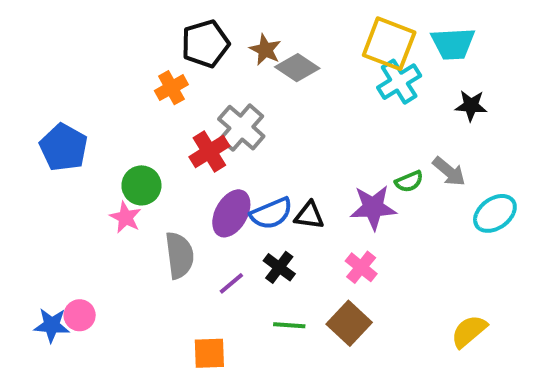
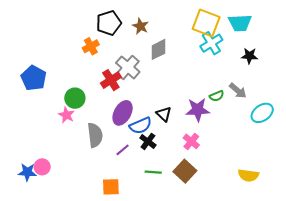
gray diamond: (297, 68) -> (158, 49), moved, turned -60
blue semicircle: (271, 213) -> (141, 126), moved
black triangle: (309, 215) -> (164, 114), turned 35
yellow semicircle: (469, 331) -> (248, 175), turned -132

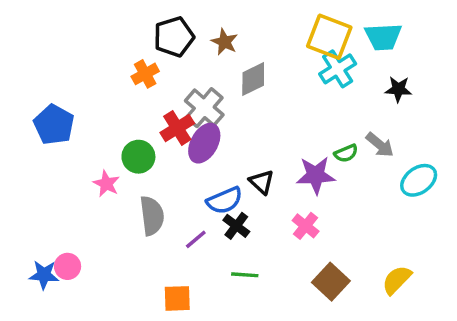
green circle: (75, 98) -> (138, 157), moved
purple ellipse: (123, 113) -> (204, 143), moved
brown square: (185, 171) -> (331, 282), moved
yellow semicircle: (248, 175) -> (397, 280), turned 126

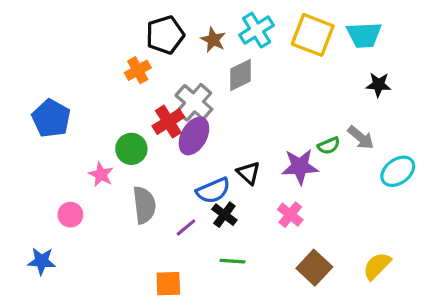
cyan cross: (338, 69) -> (257, 30), moved
pink circle: (68, 266) -> (70, 215), moved

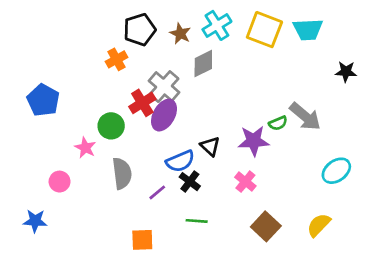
black star: (378, 85) -> (346, 72), moved
gray arrow: (361, 138) -> (305, 116), size x1.4
cyan ellipse: (398, 171) -> (336, 171), moved

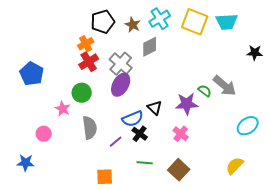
red cross: (142, 103) -> (89, 62), moved
green semicircle: (278, 123) -> (205, 91), turned -120
brown square: (266, 226) -> (179, 170), moved

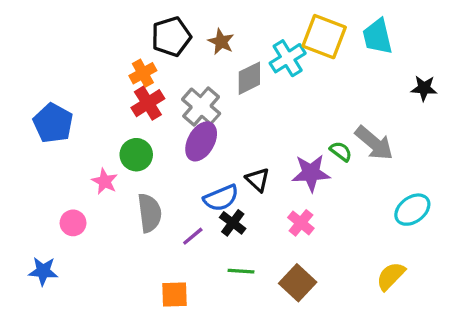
cyan cross: (160, 19) -> (288, 58), moved
cyan trapezoid: (227, 22) -> (377, 37), turned 80

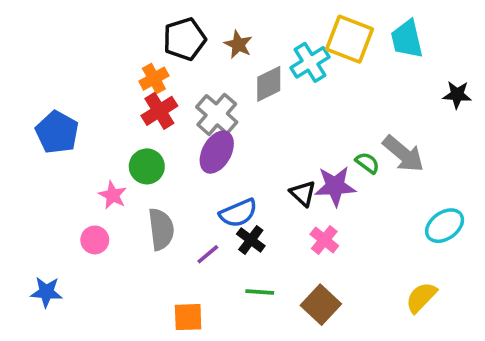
black triangle: (258, 180) -> (303, 193), moved
pink circle: (73, 223) -> (95, 240), moved

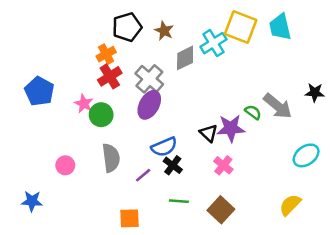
black star: (457, 95) -> (315, 92), moved
pink star: (113, 195) -> (84, 104), moved

